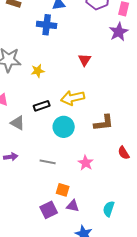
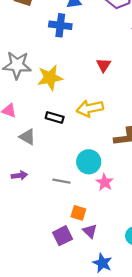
yellow star: (38, 71) -> (50, 78), size x1.6
black rectangle: (42, 106) -> (55, 117), turned 35
cyan circle: (64, 127) -> (89, 162), moved
purple triangle: (73, 206) -> (90, 231), turned 32

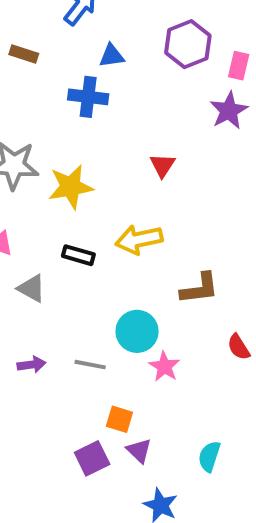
purple arrow: (19, 175) -> (31, 365), moved

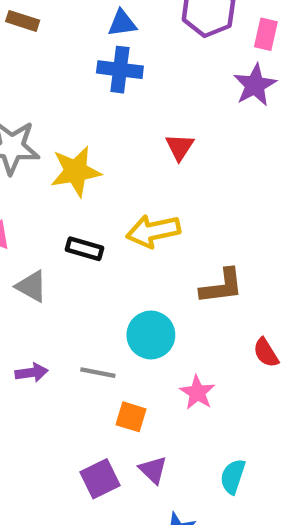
blue cross: (88, 97) -> (120, 70), moved
pink star: (164, 367) -> (197, 392), moved
orange square: (119, 419) -> (131, 417), moved

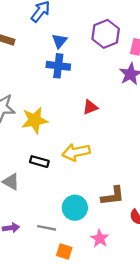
blue triangle: (122, 23) -> (59, 41), turned -42
red triangle: (180, 147) -> (90, 107), turned 35
brown L-shape: (222, 286) -> (113, 196), moved

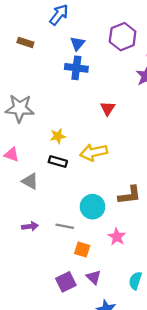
red triangle: (90, 107) -> (108, 108), turned -35
yellow star: (35, 120) -> (58, 136), moved, size x0.6

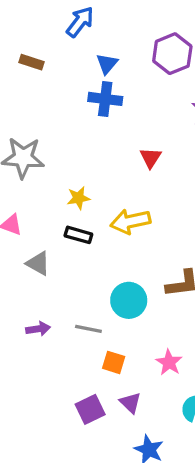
pink star: (117, 237) -> (169, 362), moved

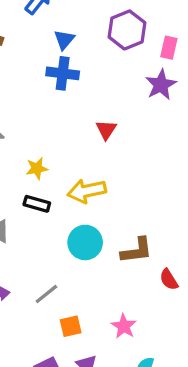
cyan circle: (129, 300) -> (85, 242), moved
gray line: (88, 329) -> (46, 294), turned -50
orange square: (114, 362) -> (71, 326), turned -30

